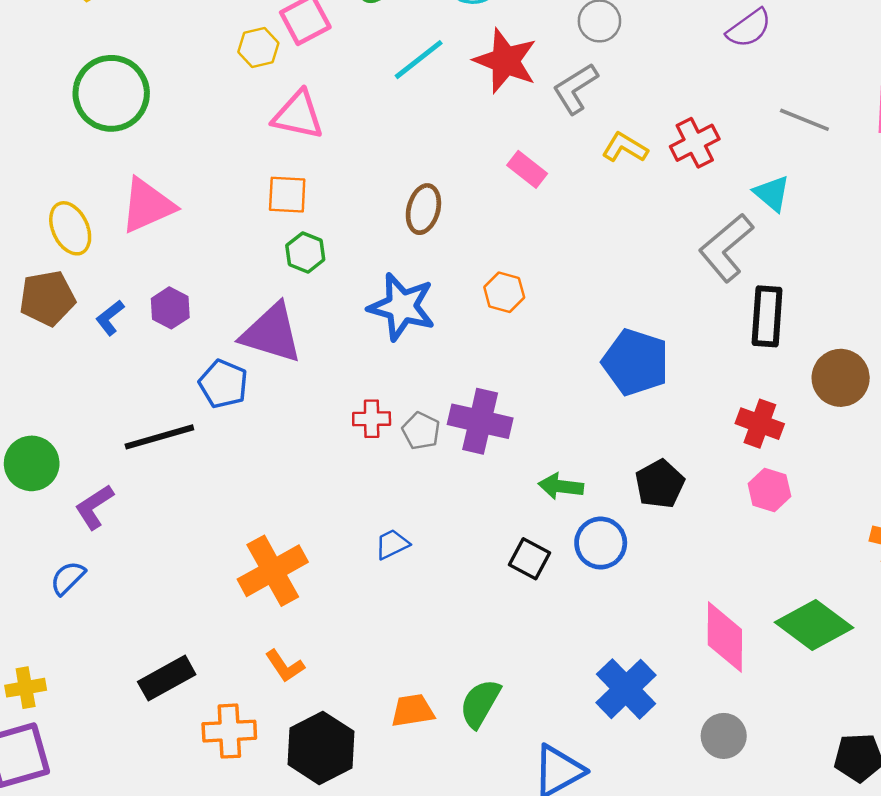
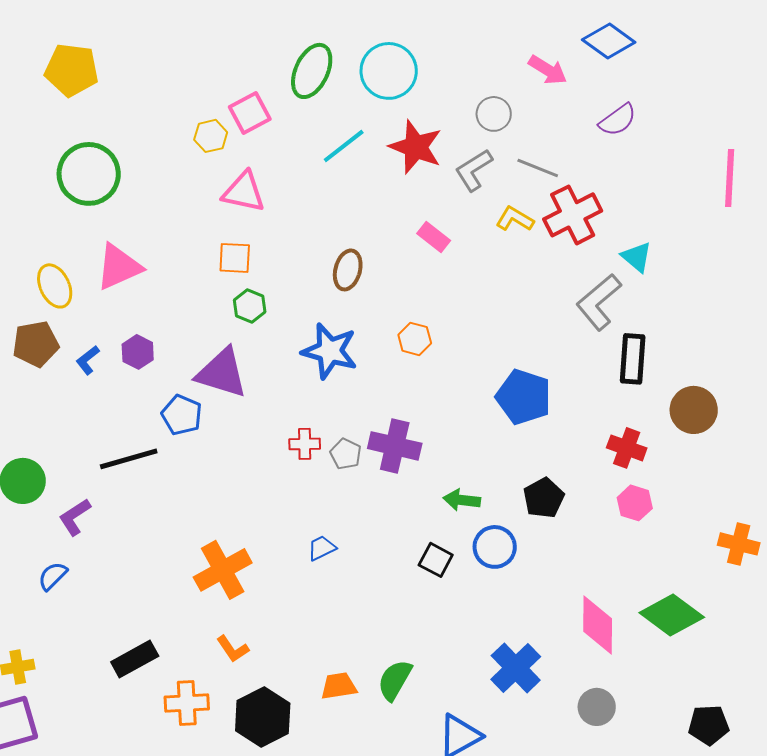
gray line: (804, 120) -> (538, 168), moved
red cross: (695, 143) -> (573, 215), size x1.4

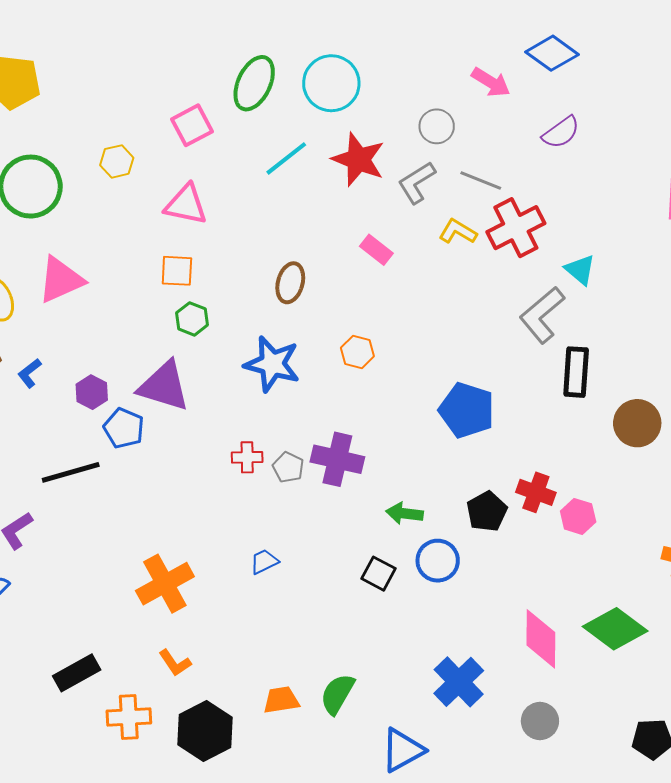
yellow hexagon: (211, 136) -> (117, 161), moved
purple hexagon: (138, 352) -> (92, 392), moved
red cross: (627, 448) -> (536, 492), moved

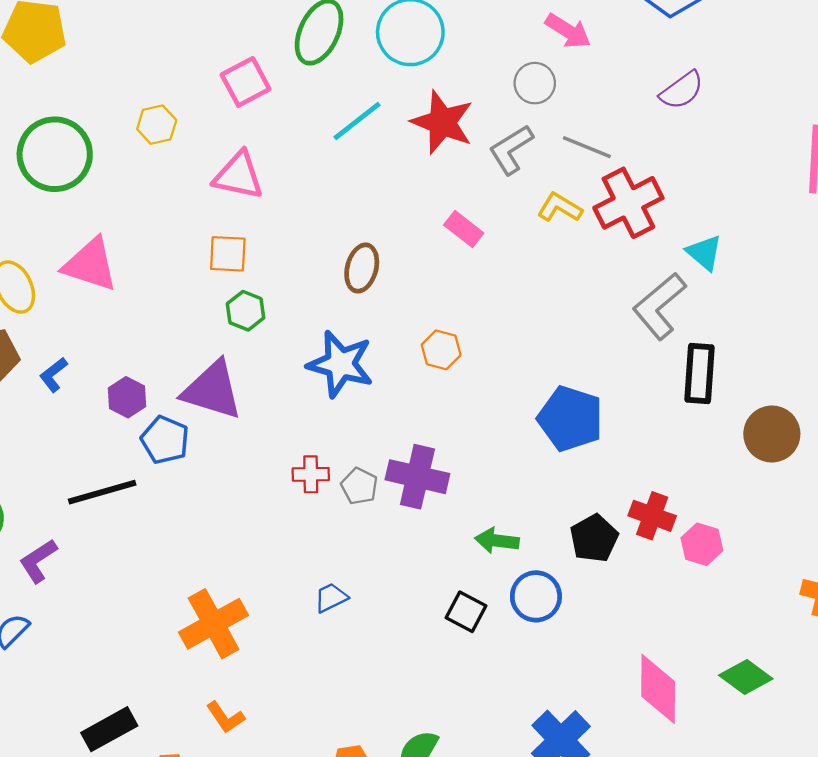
pink arrow: (491, 82) -> (568, 31), moved
pink triangle: (61, 280) -> (90, 264), turned 42
green diamond: (615, 629) -> (746, 677), size x0.7

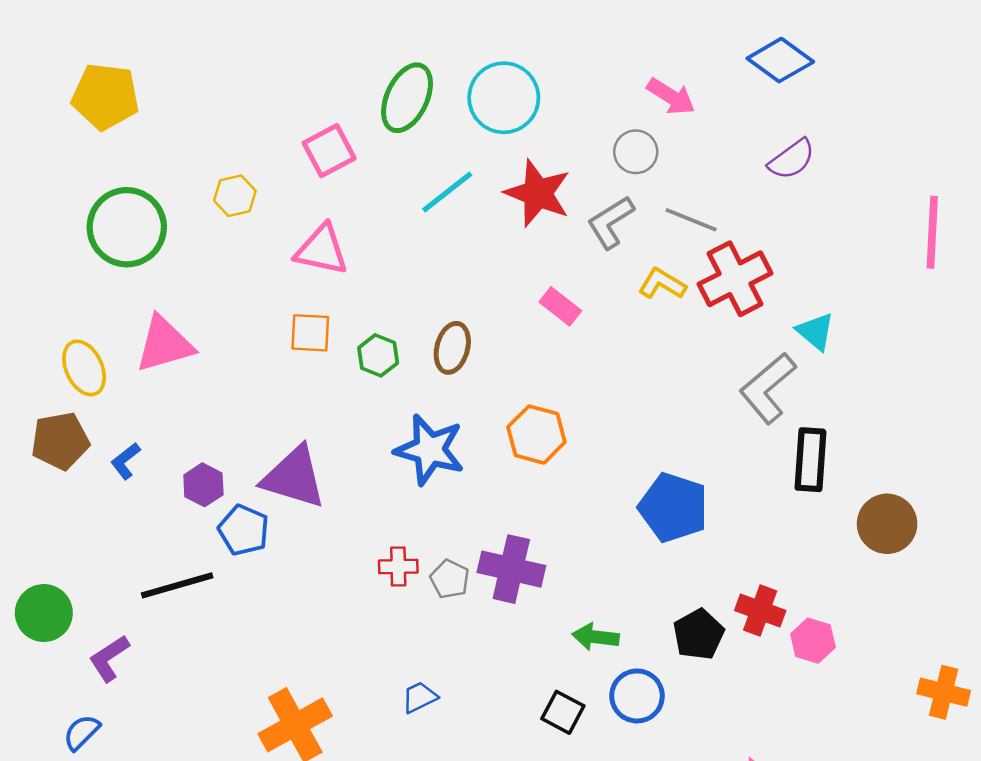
pink triangle: (90, 264) -> (164, 344), turned -34
green hexagon: (246, 311) -> (378, 355), moved
orange hexagon: (441, 350) -> (536, 435), size x1.4

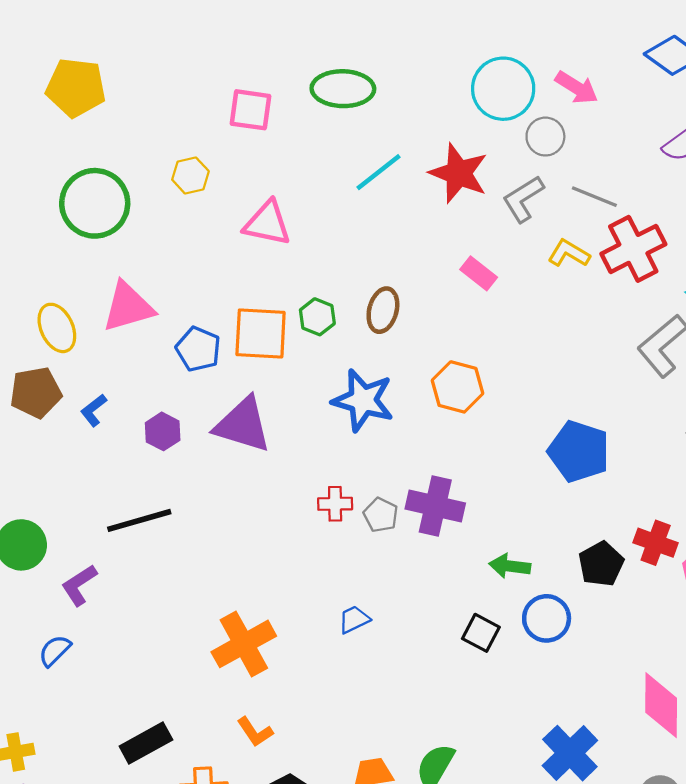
green ellipse: (407, 98) -> (343, 89), turned 66
cyan circle: (504, 98) -> (503, 89), moved
pink square: (329, 151) -> (251, 110), moved, turned 36
orange square: (310, 333) -> (261, 334), moved, size x1.5
blue pentagon: (244, 530) -> (198, 349), moved

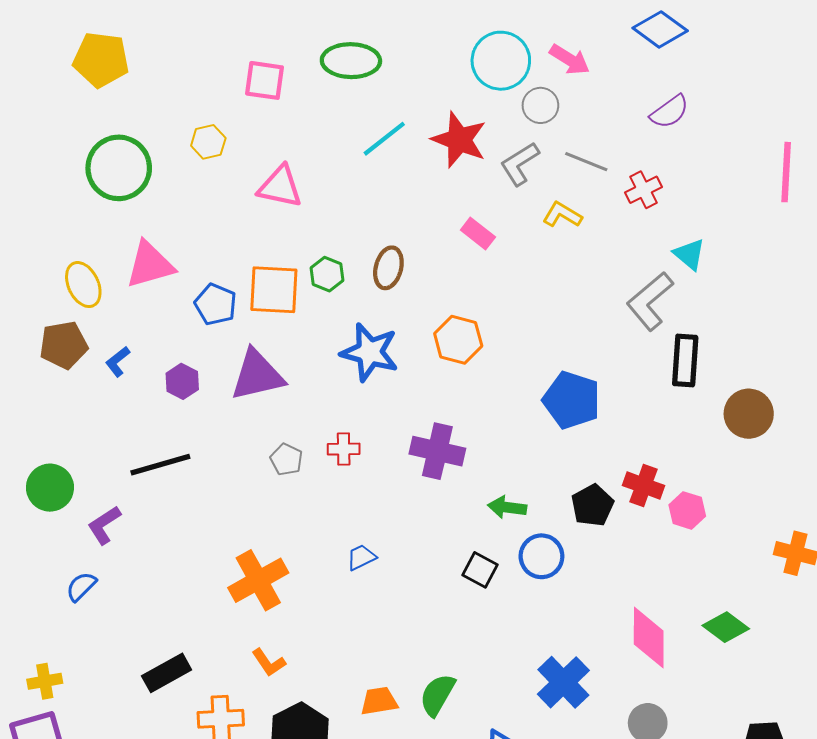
red cross: (633, 249) -> (644, 190), moved, size x0.6
purple triangle: (243, 425) -> (257, 375), turned -30
gray pentagon: (381, 515) -> (286, 459), moved

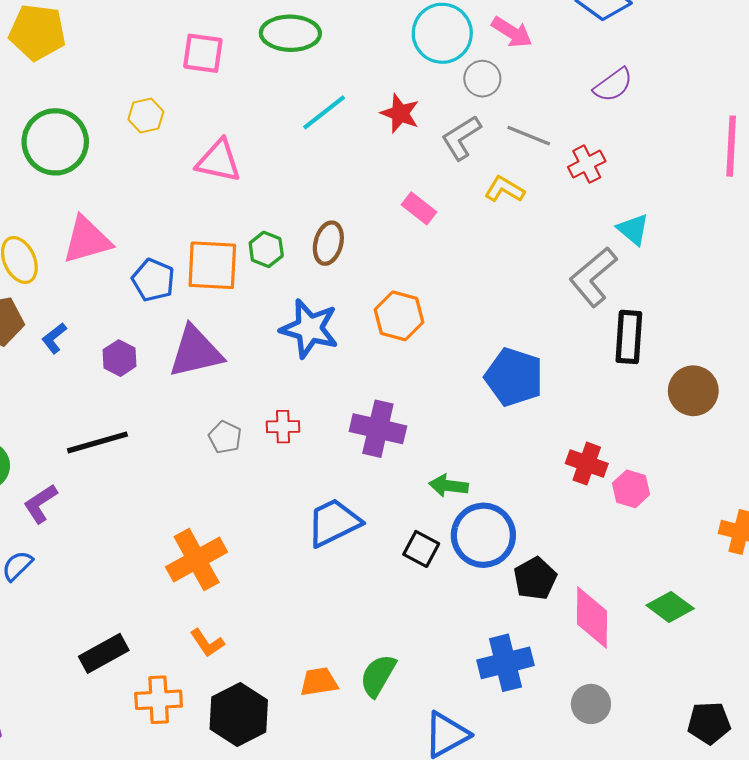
red star: (459, 140) -> (400, 113), size x0.7
black pentagon: (592, 505) -> (535, 578), moved
blue circle: (541, 556) -> (483, 535), size x1.4
blue trapezoid: (361, 557) -> (334, 523), moved, size x1.8
blue cross: (563, 682) -> (506, 663), turned 30

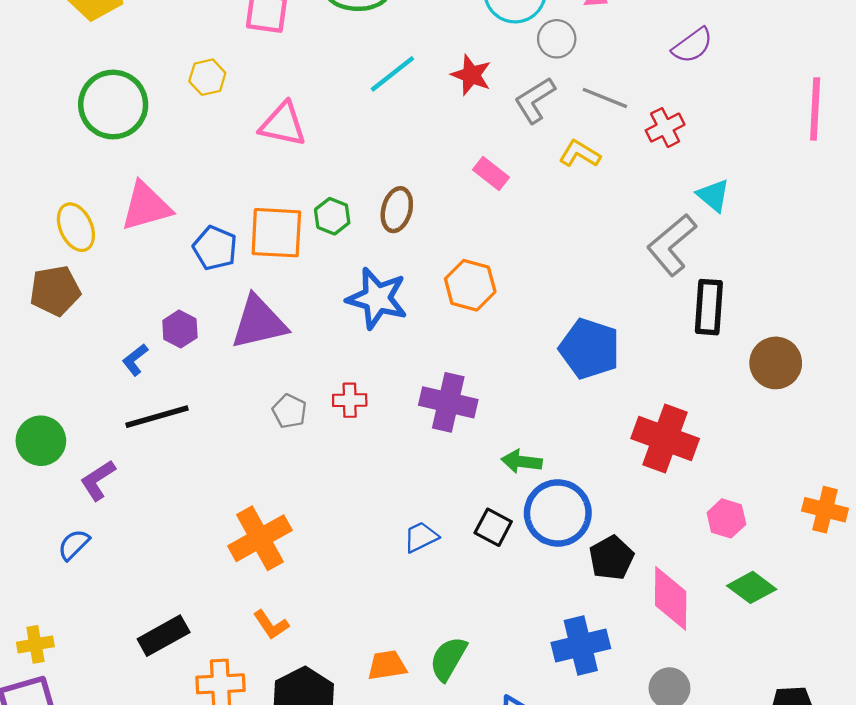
blue L-shape: (54, 338) -> (135, 360), moved
red cross: (587, 464) -> (665, 439), size x1.5
pink hexagon: (631, 489) -> (726, 518), moved
blue trapezoid: (334, 523) -> (421, 537), moved, size x0.6

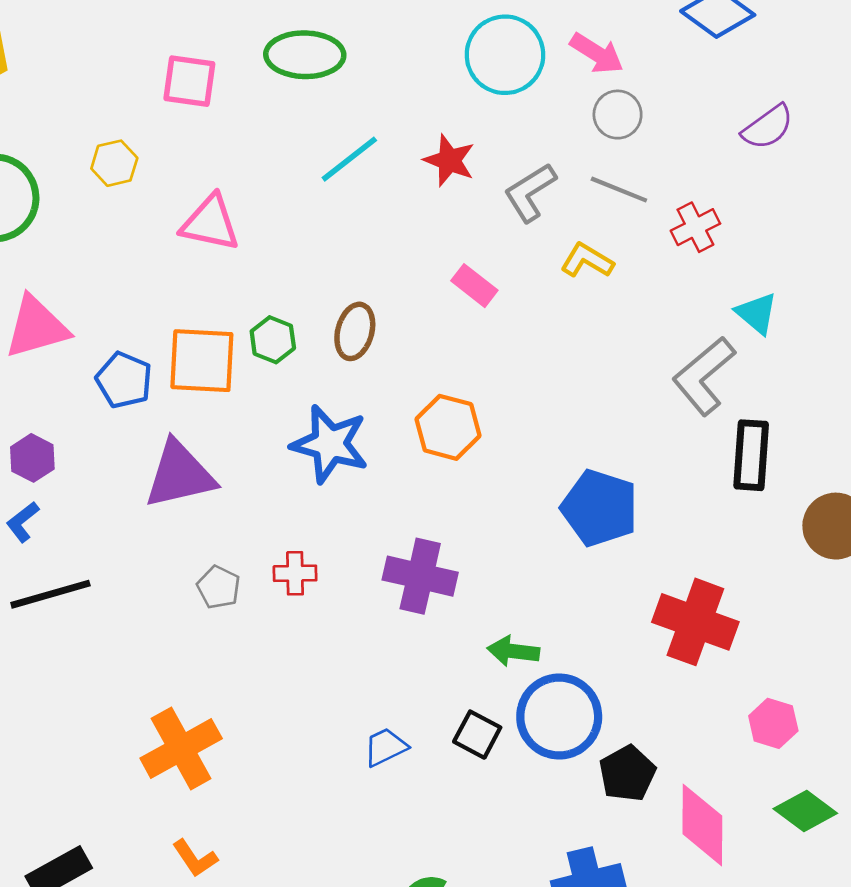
gray circle: (557, 39) -> (618, 115), moved
purple semicircle: (692, 45) -> (768, 127), moved
purple hexagon: (180, 329) -> (32, 458), moved

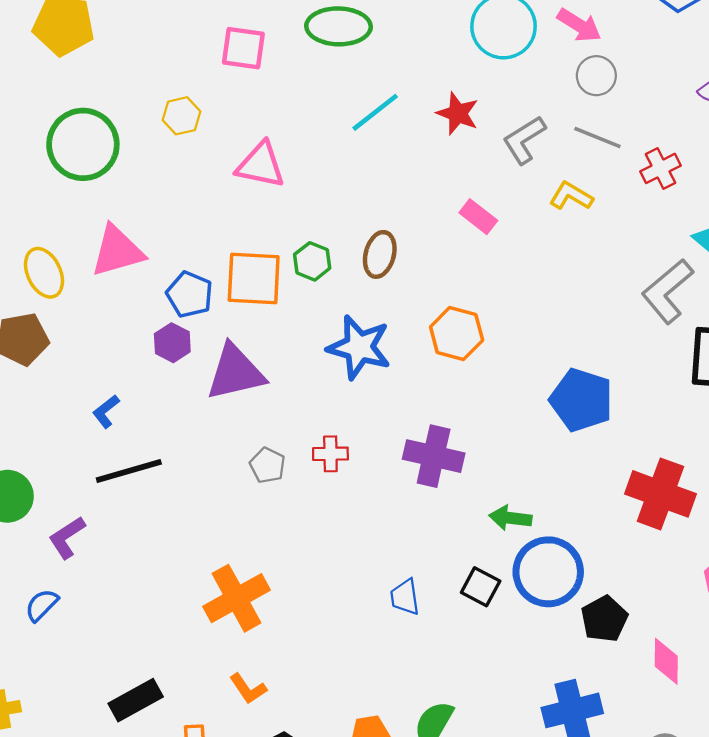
purple hexagon: (32, 458) -> (172, 343), moved
blue trapezoid: (385, 747) -> (405, 597), turned -72
pink diamond: (702, 825) -> (666, 661), size x0.7

